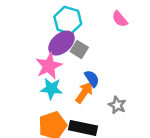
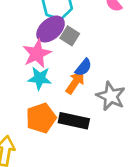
blue semicircle: (92, 79) -> (83, 67), turned 72
gray star: (117, 105) -> (111, 96), size x1.5

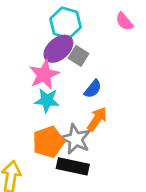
orange arrow: (75, 82) -> (97, 119), moved
gray star: (111, 96) -> (76, 139), moved
black rectangle: (74, 121) -> (73, 166), moved

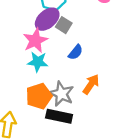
orange arrow: (97, 119) -> (91, 84), moved

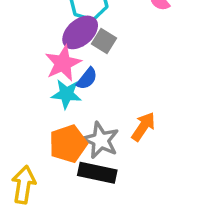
blue semicircle: (76, 52) -> (87, 79), moved

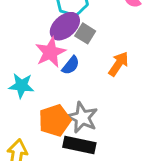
cyan star: (66, 94) -> (21, 86), moved
orange arrow: (143, 127) -> (118, 64), moved

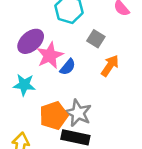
purple ellipse: (65, 26) -> (31, 41), moved
gray square: (85, 33) -> (96, 39), moved

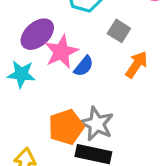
cyan star: (24, 85) -> (21, 74), moved

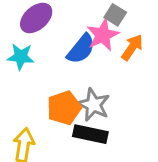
pink star: (61, 52) -> (103, 35), moved
blue semicircle: (84, 66) -> (81, 49), size x1.5

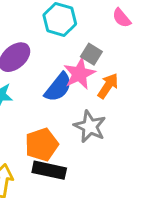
gray star: (93, 105) -> (90, 126), moved
black rectangle: (90, 134) -> (49, 170), moved

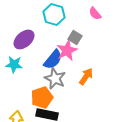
orange arrow: (108, 86) -> (86, 76), moved
gray star: (90, 126) -> (55, 78), moved

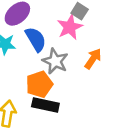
blue semicircle: (53, 59) -> (36, 39), moved, turned -70

